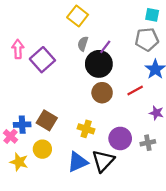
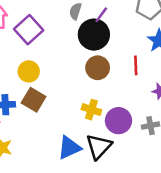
red line: (135, 91) -> (136, 65), turned -63
yellow cross: (86, 129) -> (91, 110), moved
yellow circle: (42, 149) -> (29, 71), moved

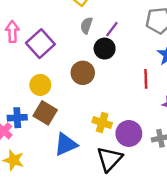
black circle: (94, 35) -> (105, 49), size x0.7
brown circle: (98, 68) -> (83, 73), moved
blue triangle: (69, 148) -> (66, 144), moved

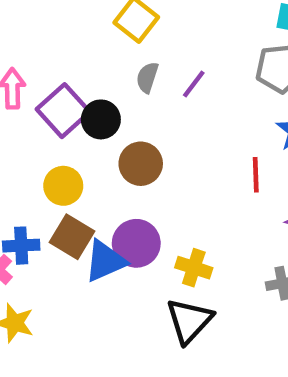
black circle: (105, 49) -> (101, 119), moved
yellow cross: (102, 123) -> (194, 268), moved
purple circle: (129, 133) -> (136, 243), moved
blue triangle: (66, 144) -> (105, 261), moved

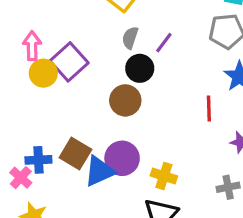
black circle: (101, 119) -> (140, 68), moved
yellow circle: (63, 186) -> (43, 73), moved

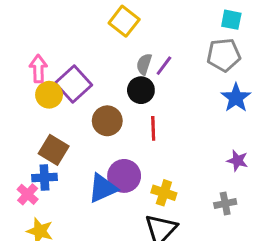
gray semicircle: (130, 38) -> (144, 64), moved
brown circle: (125, 100) -> (107, 121), moved
red line: (209, 108) -> (153, 128), moved
brown square: (75, 153) -> (54, 150), moved

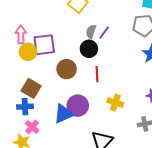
purple square: (74, 84) -> (44, 45), turned 35
yellow cross: (164, 193) -> (115, 103), moved
pink cross: (28, 194) -> (32, 127), moved

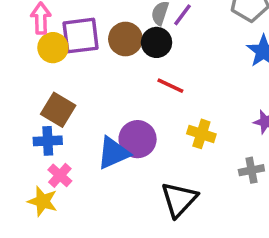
brown circle: (67, 69) -> (125, 39), moved
red line: (97, 74) -> (170, 86), turned -63

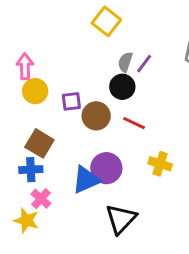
purple square: (81, 36) -> (71, 101), moved, size x0.6
brown circle: (125, 39) -> (96, 116), moved
black triangle: (179, 200) -> (121, 219), moved

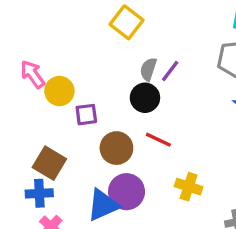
pink arrow: (25, 66) -> (33, 74), turned -35
yellow circle: (35, 91) -> (59, 91), moved
brown circle: (96, 116) -> (116, 148), moved

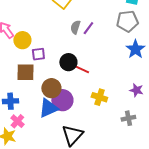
black circle: (145, 98) -> (68, 62), moved
brown circle: (116, 148) -> (51, 88), moved
brown square: (49, 163) -> (25, 72), moved, turned -30

